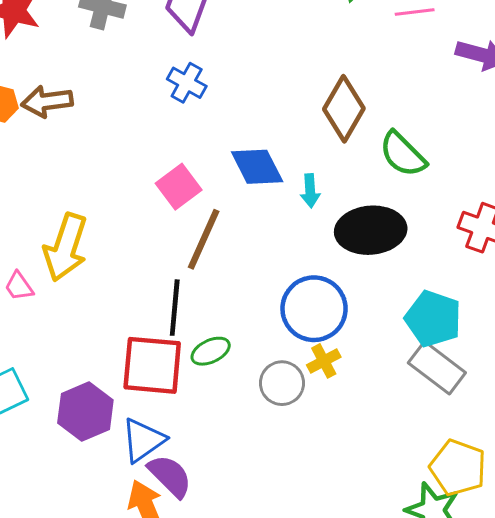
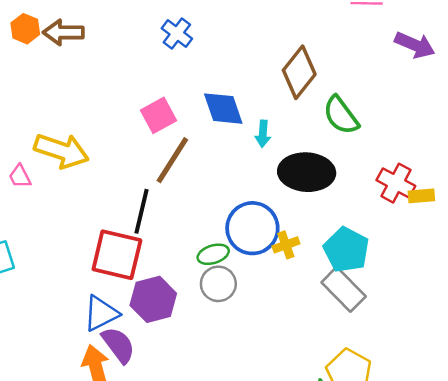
yellow arrow: (66, 247) -> (62, 151), turned -98
green ellipse: (211, 351) -> (213, 254), moved
yellow cross: (324, 361) -> (286, 245), moved
purple hexagon: (85, 412) -> (153, 299), moved

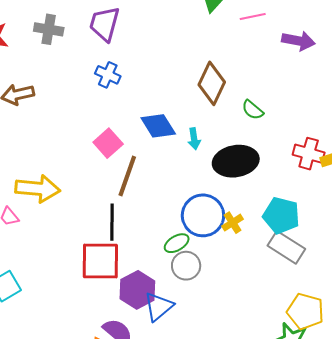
green semicircle: (341, 115) -> (253, 110), size x0.7
blue triangle: (101, 313) -> (158, 307), moved

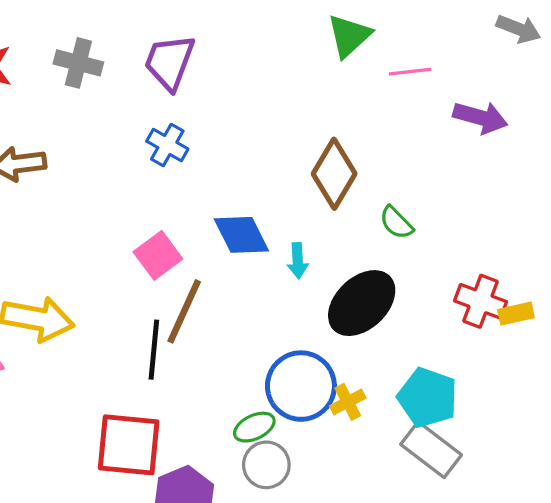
black ellipse: (236, 161) -> (362, 303), turned -39
black line: (112, 222) -> (154, 350), moved

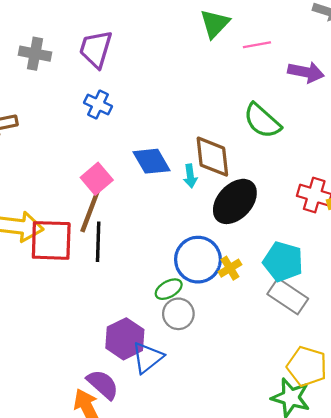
brown diamond: (334, 174) -> (212, 157), moved, turned -33
green semicircle: (396, 223) -> (262, 121), moved, size x1.6
brown line: (184, 311) -> (90, 211), moved
red square: (129, 445) -> (51, 240), moved

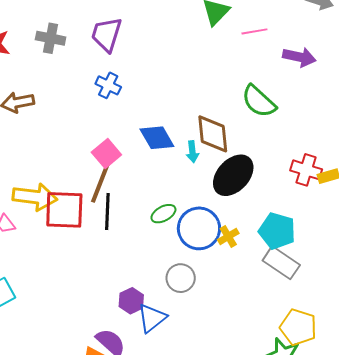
green ellipse: (169, 289) -> (163, 214), moved
purple hexagon: (125, 339) -> (131, 301), size x0.7

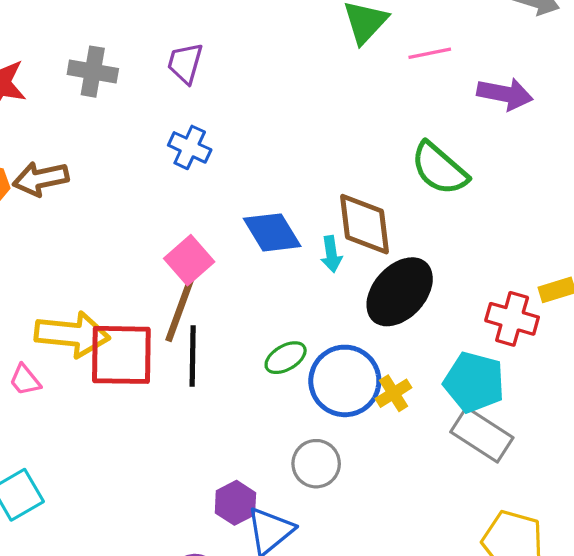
purple trapezoid: (106, 34) -> (185, 63), size x0.7
red cross: (306, 170) -> (512, 319), moved

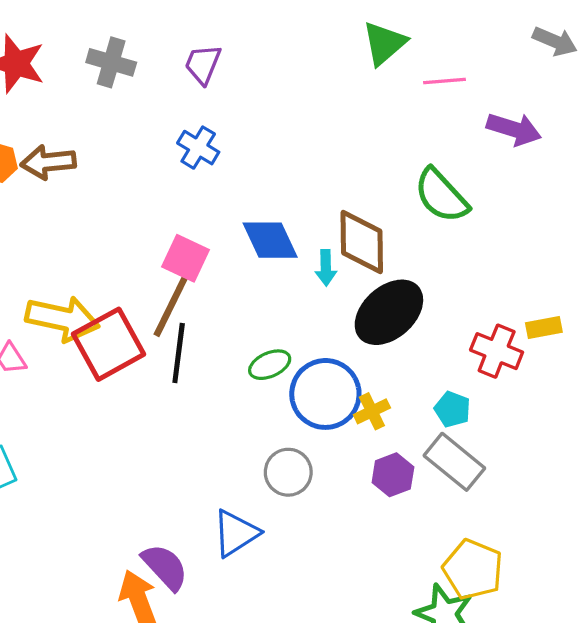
pink square: (189, 260) -> (185, 258), turned -30
red square: (121, 355) -> (109, 344), turned -36
cyan pentagon: (474, 382) -> (452, 409), size x0.6
purple hexagon: (235, 503) -> (393, 475), moved

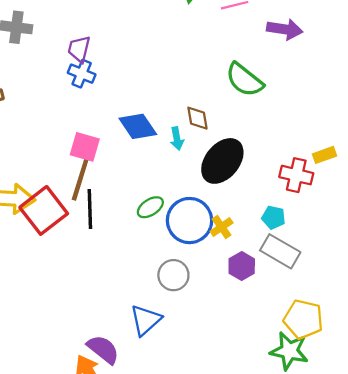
purple trapezoid: (203, 64) -> (79, 49), moved
brown diamond: (362, 242) -> (197, 118), size x0.6

